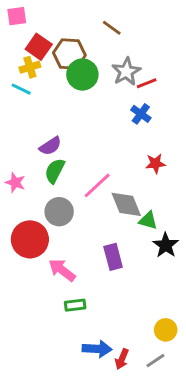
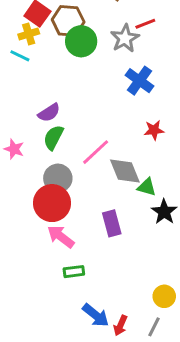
red line: (147, 83) -> (145, 24), moved
blue cross: (141, 114) -> (139, 81), size x1.4
red circle: (30, 239) -> (52, 203), moved
blue arrow: (97, 349) -> (96, 315), turned 36
gray line: (155, 361) -> (154, 327), turned -30

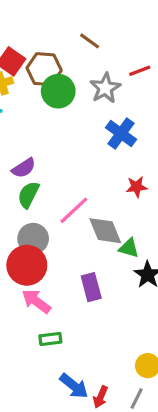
red line: (145, 24) -> (140, 71), moved

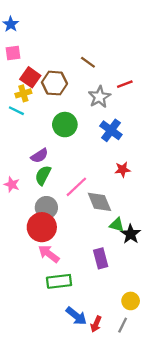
green circle: (58, 91) -> (65, 125), moved
green triangle: (129, 248) -> (117, 225), moved
purple rectangle: (91, 287) -> (101, 258), moved
green rectangle: (50, 339) -> (59, 281), size x1.5

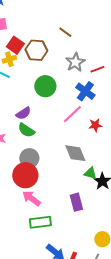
red line: (125, 84) -> (97, 69), moved
green semicircle: (43, 175) -> (26, 130), turned -84
pink line: (76, 187) -> (72, 114), moved

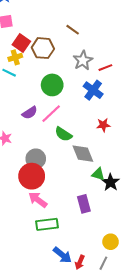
pink line: (72, 114) -> (51, 114), moved
green semicircle: (26, 130) -> (63, 134), moved

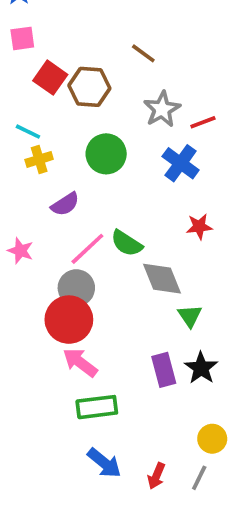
yellow cross: (15, 57) -> (39, 159), moved
pink line: (51, 114) -> (87, 249), moved
green triangle: (98, 174) -> (190, 316), turned 40
black star: (111, 182) -> (201, 368), moved
blue arrow: (62, 255) -> (104, 463), moved

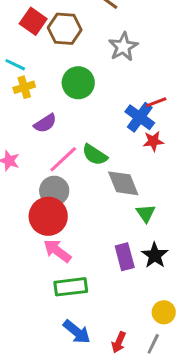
red line: (203, 122) -> (156, 102), moved
blue cross: (181, 163) -> (140, 117), moved

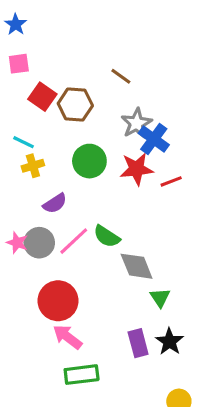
blue cross: (140, 117) -> (154, 139), moved
red star: (153, 141) -> (137, 169), moved, size x1.5
gray circle: (54, 191) -> (39, 243), moved

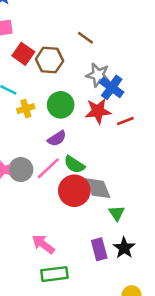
gray star: (137, 123) -> (98, 75), turned -30
yellow cross: (33, 166) -> (26, 109), moved
purple semicircle: (55, 203) -> (57, 138), moved
red circle: (58, 301) -> (74, 191), moved

